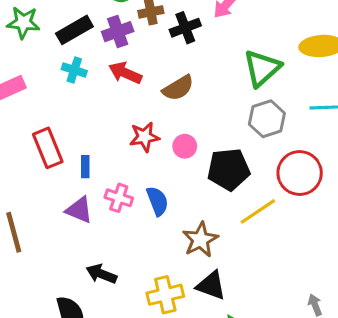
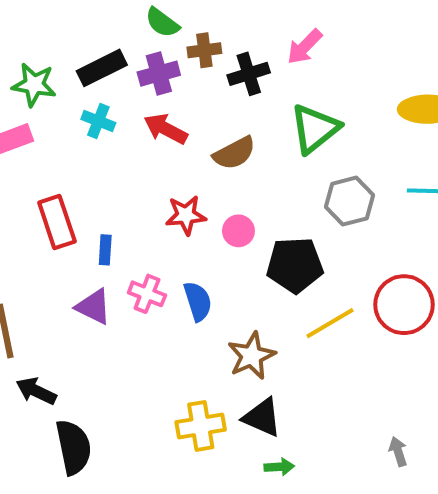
green star: (23, 23) -> (34, 85), moved
green triangle: (262, 68) -> (315, 129), moved
red circle: (300, 173) -> (404, 305), moved
black arrow: (101, 274) -> (36, 391), moved

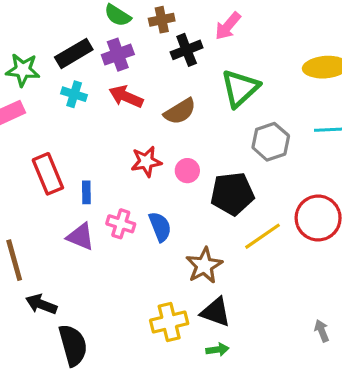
brown cross: (204, 50) -> (162, 20), moved
green arrow: (279, 467) -> (217, 350), moved

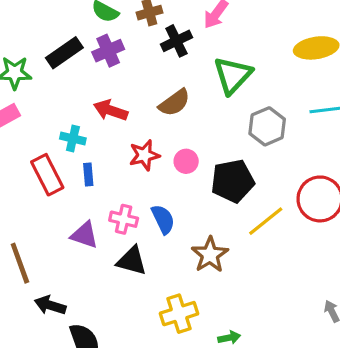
cyan cross: (74, 94) -> (73, 138), moved
red arrow: (126, 97) -> (111, 110), moved
blue rectangle: (86, 192) -> (88, 175), moved
black triangle: (216, 312) -> (132, 261), moved

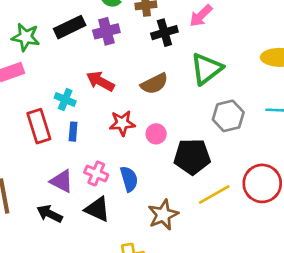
black arrow: (50, 305) -> (50, 214), moved

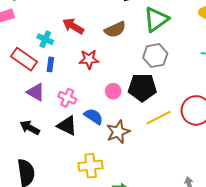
gray hexagon: (228, 116) -> (155, 55), moved
red rectangle: (39, 126) -> (24, 59), turned -40
pink circle: (156, 134) -> (113, 91), moved
blue semicircle: (129, 179) -> (94, 116), moved, turned -42
purple triangle: (62, 181) -> (36, 92), moved

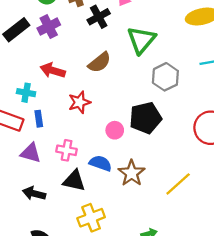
gray hexagon: (155, 55) -> (165, 77), moved
yellow line: (158, 118) -> (178, 184), moved
yellow cross: (91, 166) -> (91, 218), moved

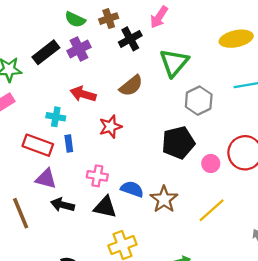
pink circle: (115, 130) -> (211, 164), moved
purple triangle: (31, 153) -> (46, 179), moved
black arrow: (34, 193) -> (63, 205), moved

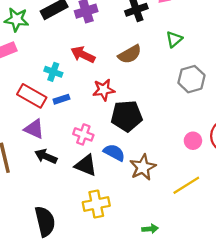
green triangle: (174, 63) -> (174, 39), size x0.6
blue rectangle: (69, 143) -> (61, 99), turned 70
black pentagon: (178, 143) -> (127, 116), moved

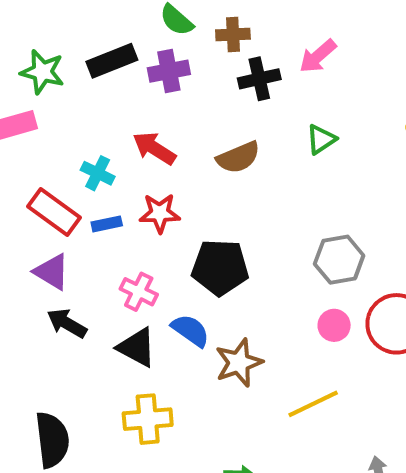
gray hexagon: (191, 79) -> (339, 260), moved
red star: (104, 90) -> (160, 213), moved

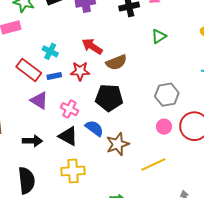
red arrow: (154, 148) -> (92, 46), moved
brown semicircle: (238, 157) -> (116, 62), moved
purple triangle: (52, 272) -> (39, 100), moved
black arrow: (67, 323) -> (32, 141), moved, turned 150

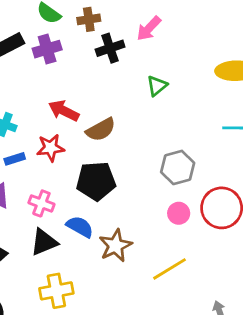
black triangle: (68, 136) -> (44, 242), turned -45

